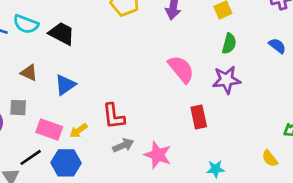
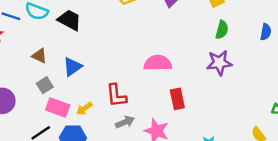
blue semicircle: (277, 46) -> (266, 32), turned 63
pink semicircle: (181, 69) -> (158, 63), moved, turned -52
gray square: (18, 108) -> (45, 85), moved, turned -35
red rectangle: (199, 117) -> (177, 99), moved

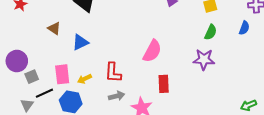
blue semicircle: (266, 32) -> (244, 28), moved
pink semicircle: (158, 63) -> (152, 51), turned 110
gray square: (45, 85) -> (32, 77), moved
pink rectangle: (58, 107) -> (62, 74), turned 54

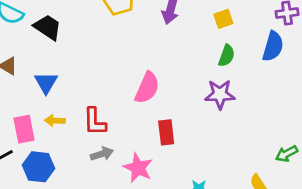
blue semicircle: (244, 28) -> (273, 46), size x1.5
blue triangle: (80, 42) -> (46, 83), turned -30
yellow arrow: (84, 79) -> (55, 121), moved, turned 32

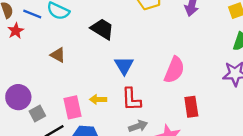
black trapezoid: (48, 27) -> (102, 29), moved
blue triangle: (46, 83) -> (124, 65), moved

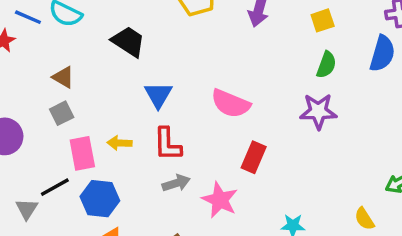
pink semicircle: (174, 70) -> (231, 104), turned 88
red rectangle: (191, 107) -> (254, 157), turned 30
gray square: (37, 114) -> (62, 113), moved

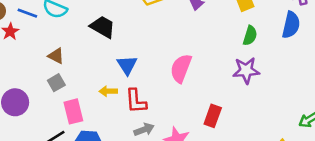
pink semicircle: (231, 104) -> (181, 68), turned 92
yellow arrow: (119, 143) -> (108, 91), moved
red rectangle: (254, 157) -> (213, 116), moved

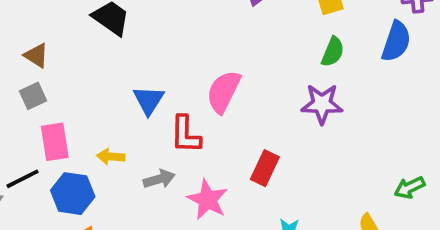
blue triangle: (127, 65) -> (149, 100), moved
yellow arrow: (108, 91) -> (111, 157), moved
red L-shape: (136, 101) -> (186, 134), moved

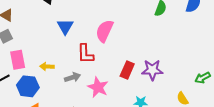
blue triangle: (149, 100) -> (65, 27), moved
purple star: (322, 104) -> (152, 70), moved

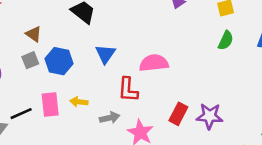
pink semicircle: (104, 31) -> (154, 63), turned 55
pink rectangle: (18, 60) -> (50, 105), moved
blue hexagon: (28, 86) -> (59, 61), moved

